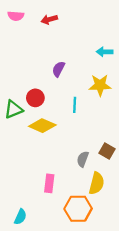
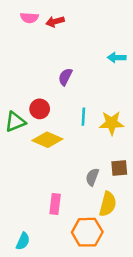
pink semicircle: (16, 16) -> (29, 18), moved
yellow star: (100, 85) -> (112, 123), moved
brown square: (107, 151) -> (119, 168), turned -35

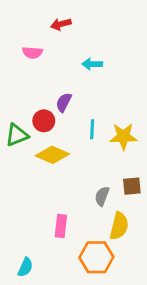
pink semicircle: (29, 18) -> (32, 53), moved
cyan arrow: (117, 58) -> (92, 64), moved
purple semicircle: (65, 77) -> (64, 102), moved

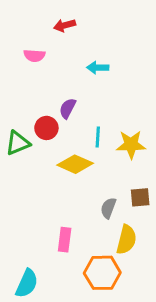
yellow diamond: (52, 155) -> (75, 164), moved
cyan semicircle: (25, 267) -> (27, 283), size x1.4

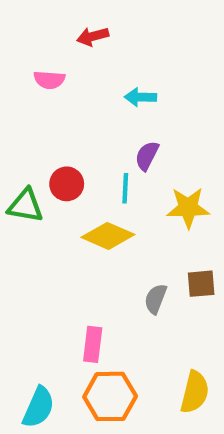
purple semicircle: (68, 108) -> (147, 156), moved
cyan line: (98, 137) -> (125, 188), moved
green triangle: (18, 143) -> (25, 206), turned 32
yellow semicircle: (126, 240) -> (195, 392), moved
orange hexagon: (102, 273) -> (110, 396), moved

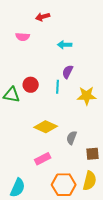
yellow diamond: (108, 236) -> (46, 127), moved
brown square: (201, 284) -> (93, 154), moved
pink rectangle: (93, 344) -> (43, 159), turned 56
orange hexagon: (110, 396) -> (64, 185), moved

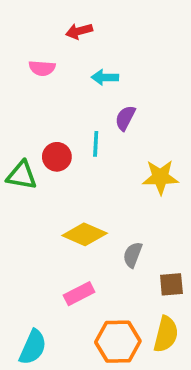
cyan arrow: (65, 45) -> (105, 77), moved
purple semicircle: (68, 72) -> (125, 118), moved
cyan line: (58, 87) -> (96, 144), moved

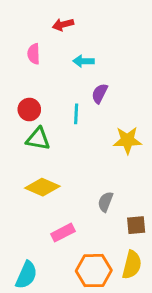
pink semicircle: (42, 68) -> (34, 54), turned 84
red circle: (57, 157) -> (29, 110), moved
green triangle: (22, 175) -> (38, 139), moved
yellow diamond: (85, 234) -> (42, 187), moved

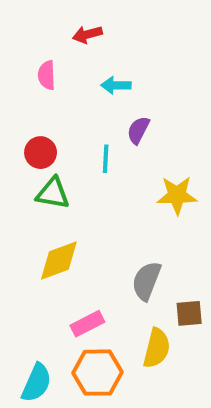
yellow diamond: (42, 187) -> (59, 261), turned -44
gray semicircle: (105, 202) -> (146, 281), size x1.4
yellow semicircle: (132, 265) -> (157, 348), moved
orange hexagon: (94, 271) -> (98, 373), moved

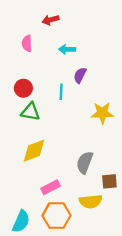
yellow semicircle: (157, 348) -> (91, 201), turned 70

